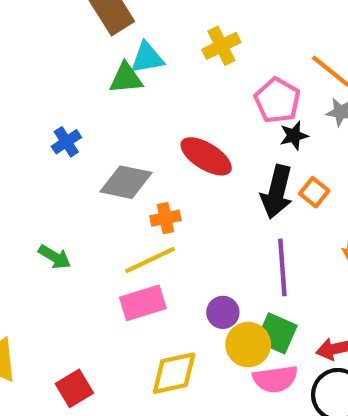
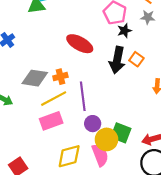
gray diamond: (126, 182) -> (35, 78), moved
purple line: (282, 267) -> (83, 96), moved
pink semicircle: (275, 379) -> (100, 155), moved, turned -100

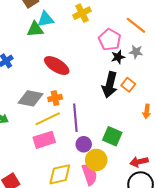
gray star: (148, 17) -> (136, 52), moved
red ellipse: (80, 44) -> (57, 66), moved
green square: (121, 133) -> (112, 136), moved

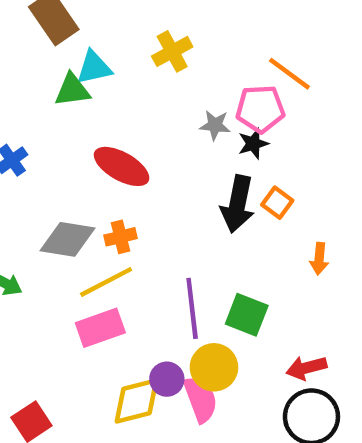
pink pentagon: (110, 40) -> (260, 109), moved, turned -30
gray star: (136, 52) -> (215, 125), moved
purple line: (75, 118) -> (192, 308), moved
purple circle: (84, 144) -> (167, 379), moved

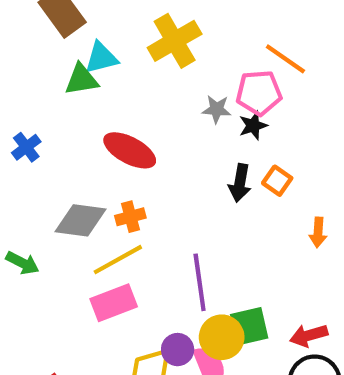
yellow cross: (172, 51) -> (175, 41), size x1.4
black arrow: (238, 204) -> (240, 183), size x0.7
green square: (247, 315) -> (249, 326), moved, turned -33

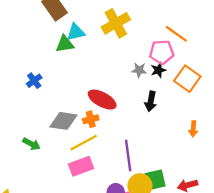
gray star: (217, 109) -> (139, 70), moved
red ellipse: (130, 150) -> (102, 100), moved
orange square: (277, 181) -> (187, 79), moved, size x1.6

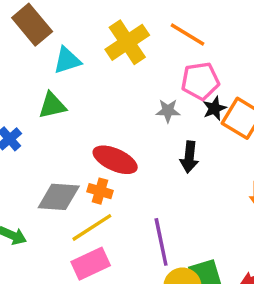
orange line: (176, 34) -> (188, 35), moved
green triangle: (65, 44) -> (52, 105), moved
black star: (158, 70) -> (214, 108), moved
orange cross: (91, 119) -> (100, 191), turned 35

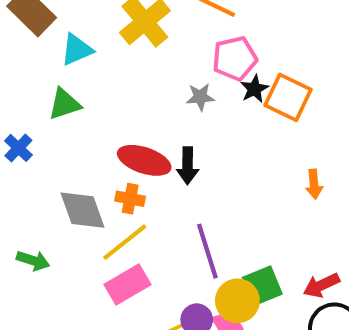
black arrow: (189, 157) -> (188, 166), moved
gray diamond: (59, 197) -> (82, 210), turned 72

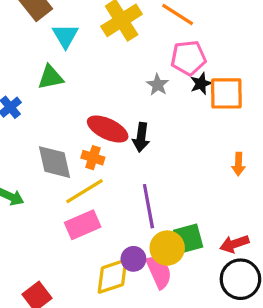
cyan triangle: (77, 50) -> (65, 36), turned -44
gray star: (200, 97) -> (158, 85), turned 30
orange square: (288, 97) -> (226, 93), turned -33

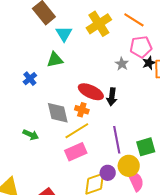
green square: (188, 239) -> (146, 147), moved
pink semicircle: (159, 272) -> (136, 181), moved

